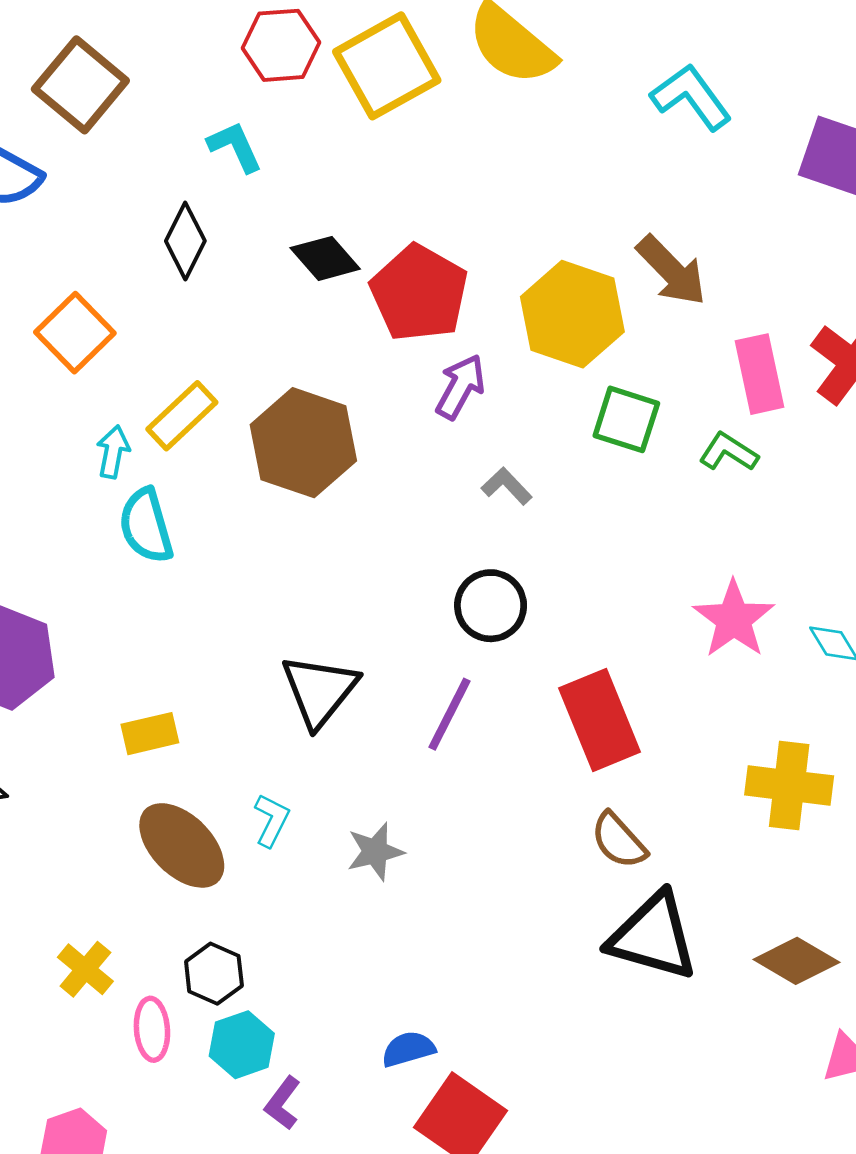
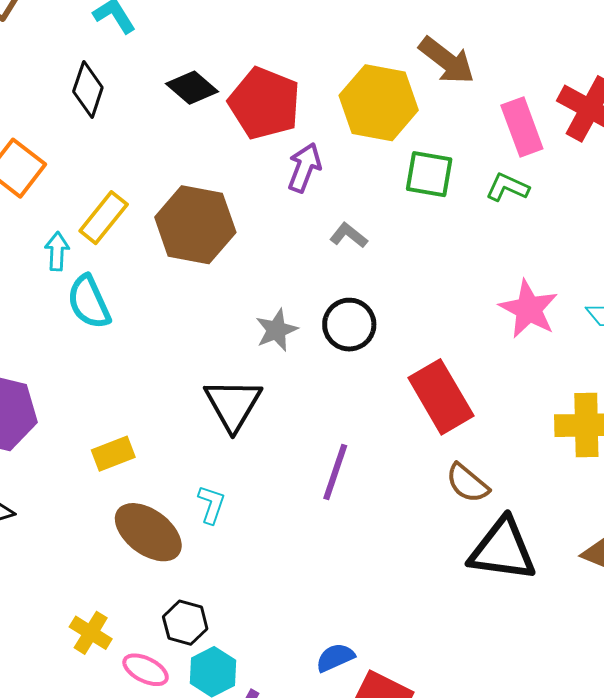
purple line: (449, 714) -> (335, 472), moved
gray star: (375, 852) -> (276, 330), moved
pink ellipse: (152, 1029) -> (146, 670), turned -51

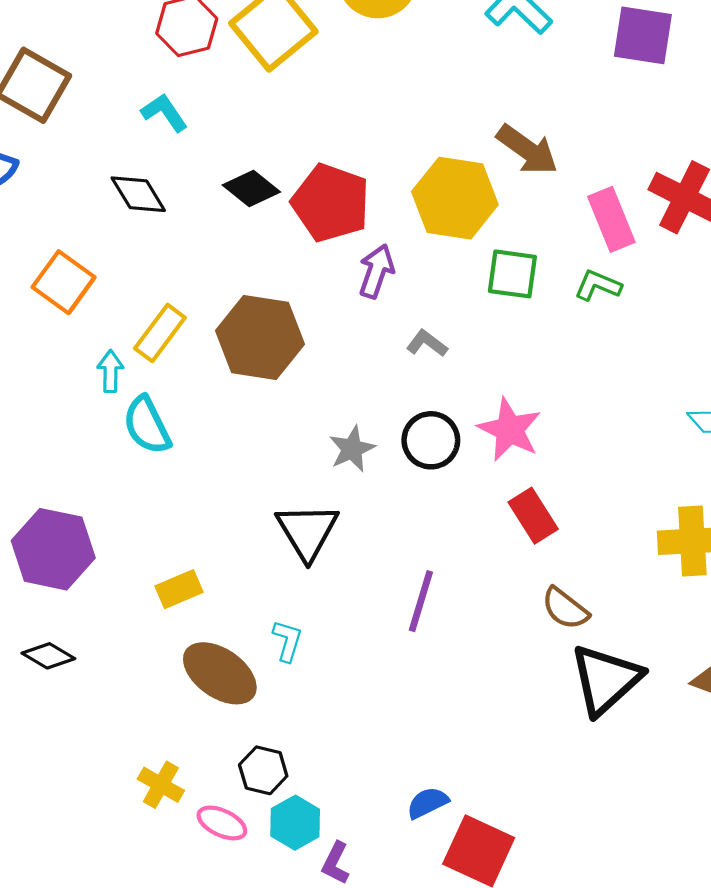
black diamond: (88, 89) -> (138, 194), turned -48
pink star: (529, 309) -> (510, 430), moved
red rectangle: (441, 397) -> (533, 516), size x0.7
black triangle: (503, 550) -> (606, 680), turned -48

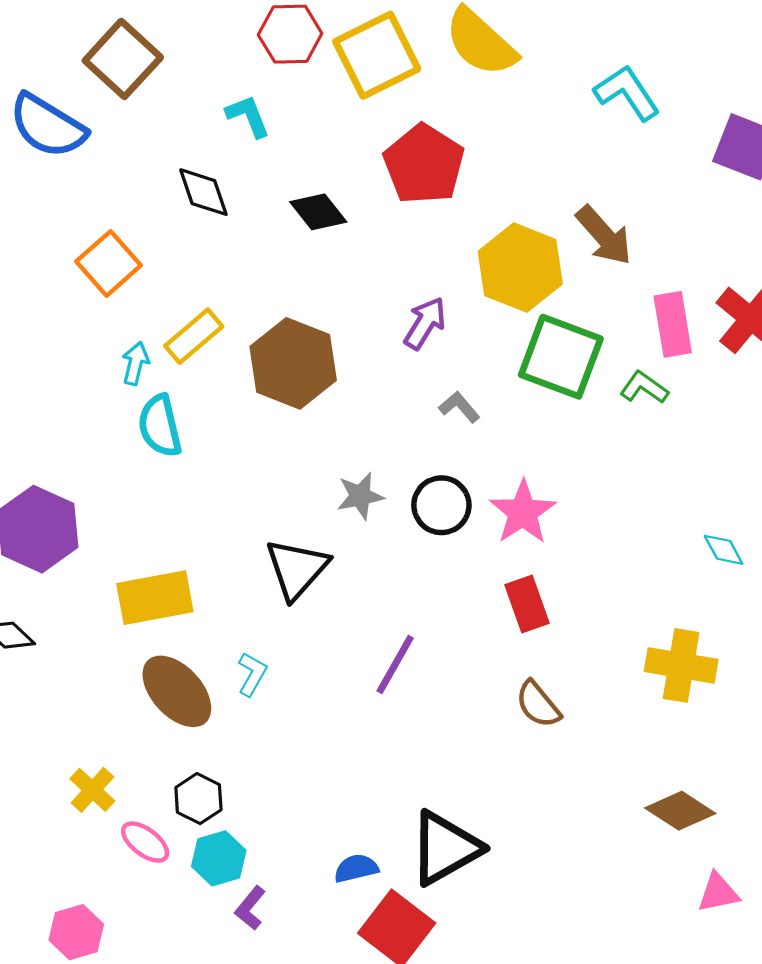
red pentagon: (331, 203) -> (424, 164), moved
green square: (512, 274) -> (561, 357), size x1.5
yellow rectangle: (179, 589) -> (155, 598), size x1.6
black triangle: (606, 680) -> (445, 848), moved

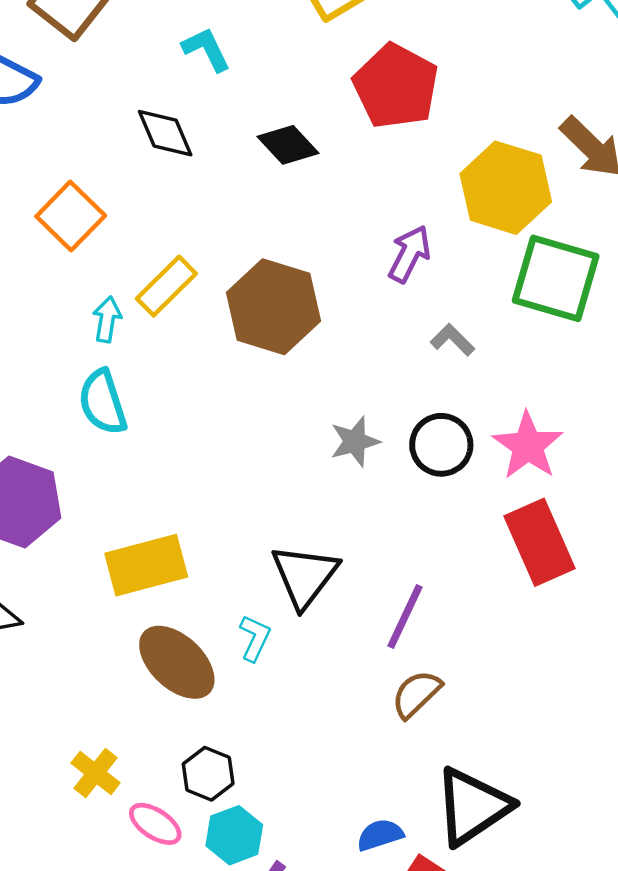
cyan semicircle: (160, 426) -> (103, 402), moved
black triangle: (297, 569) -> (305, 576), moved
red rectangle: (527, 604) -> (540, 542), size x1.4
brown semicircle: (538, 704) -> (416, 694), moved, turned 90

